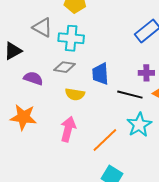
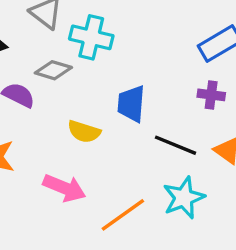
gray diamond: (64, 67) -> (53, 70), moved
purple cross: (146, 73) -> (211, 95), moved
pink arrow: (68, 129) -> (64, 188), turned 90

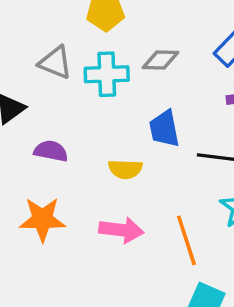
gray diamond: (53, 70) -> (161, 60), moved
orange line: (123, 215) -> (186, 240), turned -57

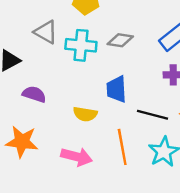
orange line: (186, 240) -> (122, 147), moved

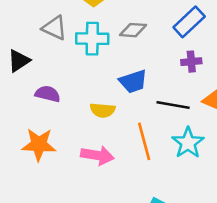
blue trapezoid: (116, 89) -> (133, 81), turned -100

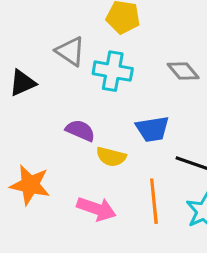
gray diamond: (133, 30) -> (183, 71), moved, turned 36
purple semicircle: (48, 94) -> (80, 130), moved

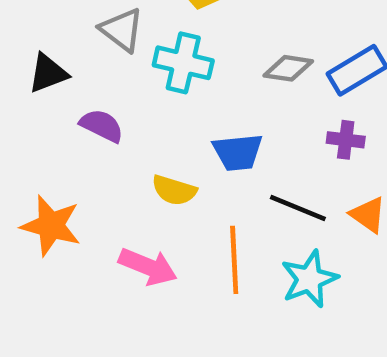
gray diamond: (183, 71) -> (288, 68), turned -44
purple semicircle: (80, 130) -> (102, 126), moved

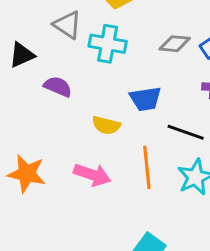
orange star: (51, 226) -> (27, 174), moved

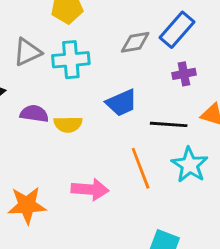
gray triangle: (67, 25) -> (27, 52), turned -44
yellow semicircle: (106, 125) -> (68, 124), moved

